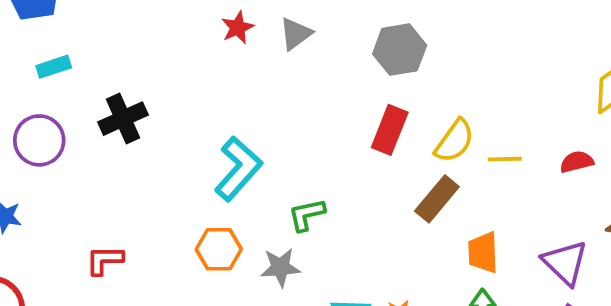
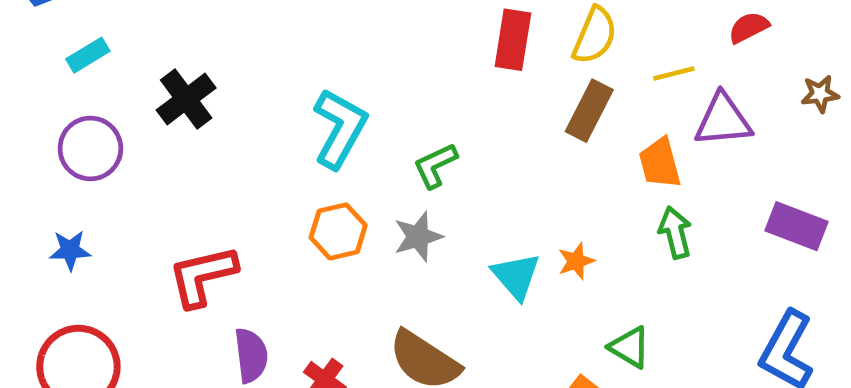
yellow line: (505, 159) -> (674, 73), moved
red L-shape: (104, 260) -> (202, 276), size x1.5
purple triangle: (565, 263) -> (723, 120), moved, turned -36

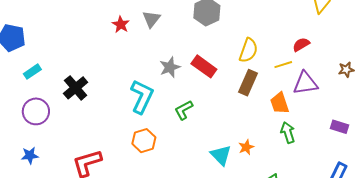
red semicircle: (749, 27) -> (301, 44), moved
red rectangle: (513, 40) -> (204, 66), moved, turned -60
purple rectangle: (797, 226) -> (340, 127), size x0.7
gray star: (418, 237) -> (170, 67), moved

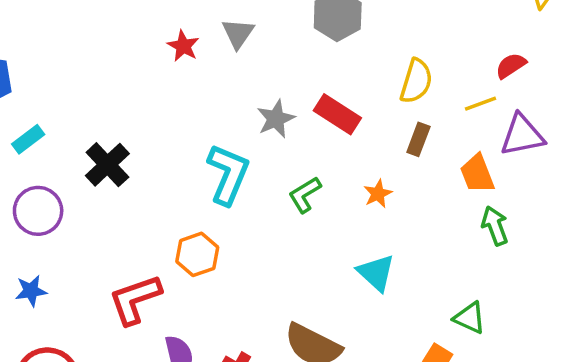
brown rectangle: (248, 83) -> (418, 139), size x0.7
orange hexagon: (144, 141) -> (197, 254), moved
orange star: (246, 147) -> (378, 194), moved

